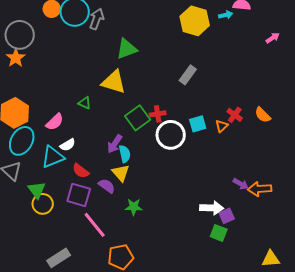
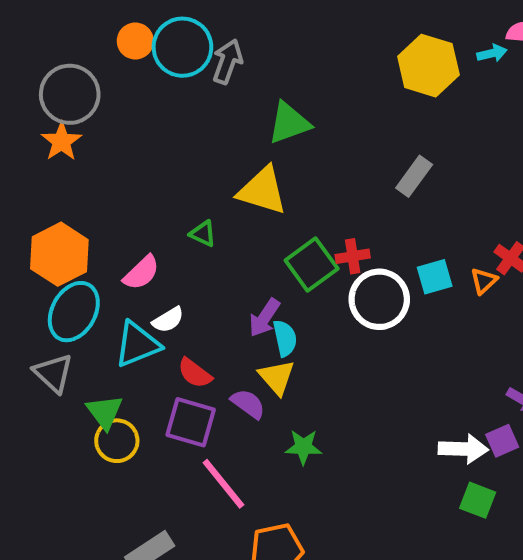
purple square: (227, 216) -> (502, 441), moved

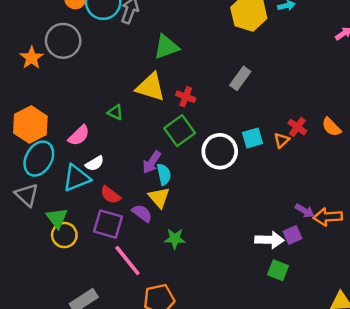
gray circle: (70, 94) -> (63, 41), moved
red cross: (353, 256) -> (186, 97), moved, turned 30

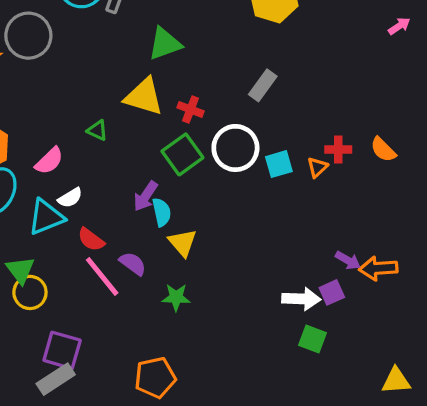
red cross: (297, 127) -> (338, 150), turned -36
white circle: (220, 151) -> (235, 148), moved
yellow triangle: (159, 197) -> (182, 243), moved
purple square: (108, 224) -> (62, 350), moved
pink line: (127, 261) -> (102, 276), moved

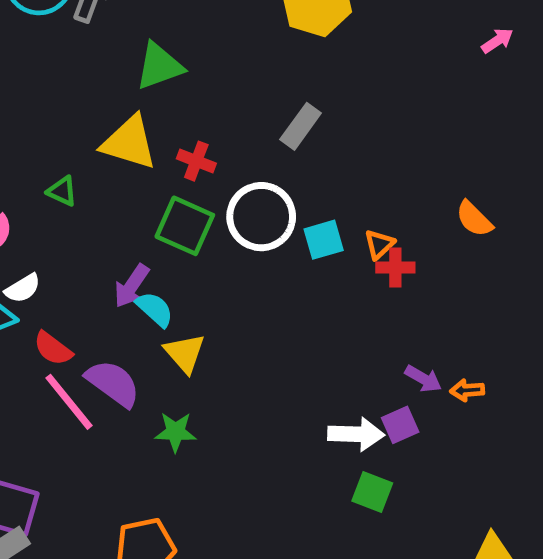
red cross: (338, 150) -> (395, 268), moved
green square: (182, 154) -> (185, 226), turned -30
cyan semicircle: (162, 212) -> (155, 309), turned -36
purple semicircle: (133, 264) -> (113, 383), size x1.4
orange arrow: (378, 268) -> (467, 390), size x0.6

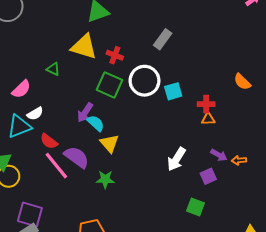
orange triangle: (379, 244) -> (208, 119), moved, turned 40
white arrow: (356, 434) -> (176, 159), moved, turned 120

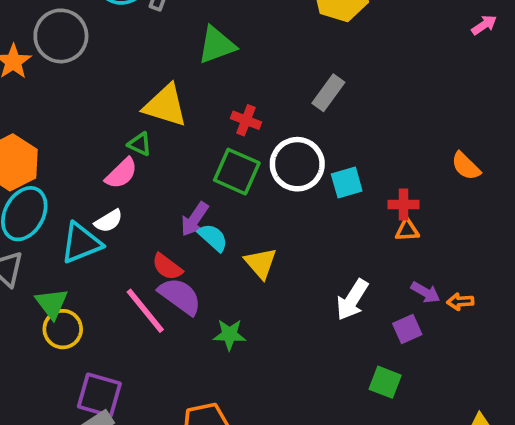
yellow triangle: (84, 47) -> (165, 106), moved
pink semicircle: (21, 89) -> (121, 173), moved
red semicircle: (49, 141) -> (167, 267), moved
yellow triangle: (109, 143) -> (261, 263), moved

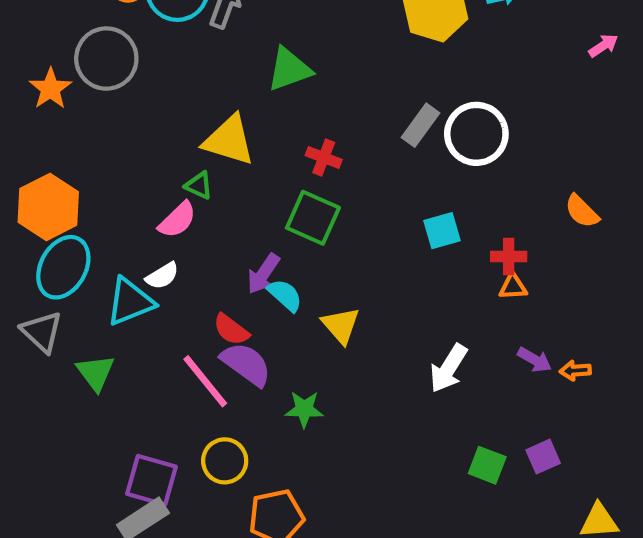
white circle: (297, 164) -> (476, 134), moved
yellow circle: (63, 329) -> (225, 461), moved
purple square: (407, 329) -> (543, 457), moved

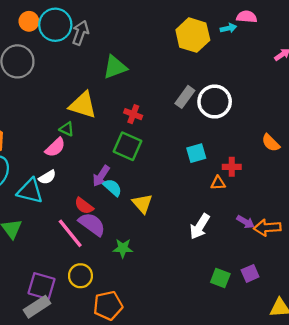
orange triangle: (513, 287) -> (218, 183), moved
cyan triangle: (130, 302) -> (30, 191), turned 36
orange arrow: (575, 371) -> (267, 228), size x1.6

